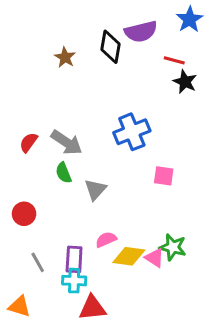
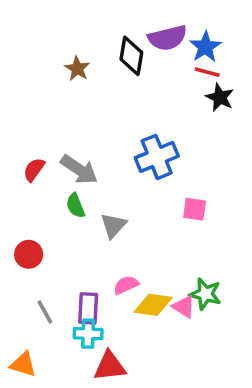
blue star: (190, 19) -> (205, 47), moved

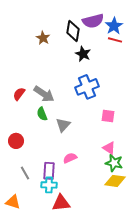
black star: (220, 97) -> (83, 54), moved
yellow diamond: (153, 305) -> (115, 181), moved
pink triangle: (184, 307) -> (109, 148), moved

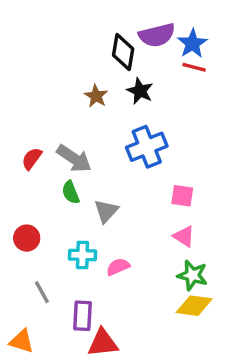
brown star: (43, 38) -> (96, 96), moved
pink triangle: (109, 148) -> (184, 236), moved
purple rectangle: (49, 171) -> (82, 316), moved
cyan cross: (49, 185) -> (82, 255), moved

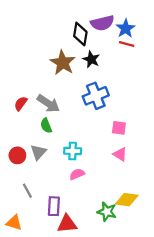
brown star: (96, 96) -> (63, 63), size x1.6
gray triangle: (106, 211) -> (38, 152), moved
cyan cross: (82, 255) -> (73, 151), moved
green star: (192, 275) -> (107, 212), moved

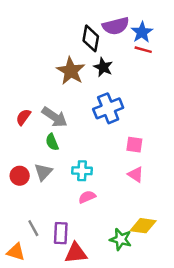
gray line: (27, 191) -> (33, 228), moved

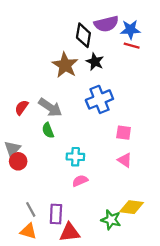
blue star: (142, 32) -> (130, 30), turned 30
gray triangle: (43, 172) -> (12, 149), moved
orange triangle: (16, 252) -> (28, 231), moved

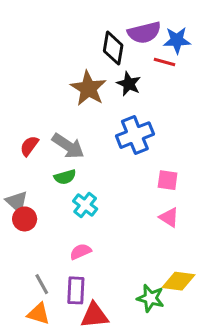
red line: (132, 46) -> (164, 62), moved
green semicircle: (48, 130) -> (65, 177), turned -84
gray triangle: (12, 149) -> (17, 202), turned -30
cyan cross: (75, 157) -> (85, 205), moved, turned 36
pink semicircle: (80, 181) -> (81, 252), moved

